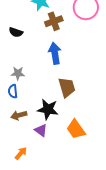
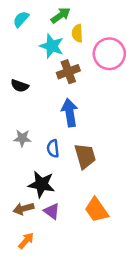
blue semicircle: (13, 91) -> (53, 148), moved
black star: (48, 109) -> (41, 184), moved
brown arrow: (19, 115) -> (24, 209), moved

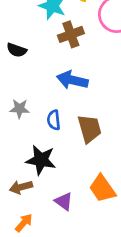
blue arrow: (70, 113) -> (72, 80), turned -68
purple triangle: (52, 211) -> (64, 201), moved

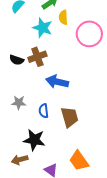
brown cross: (71, 34) -> (37, 57), moved

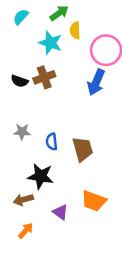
blue arrow: (57, 82) -> (96, 82), moved, turned -80
orange trapezoid: (79, 161) -> (94, 201), turned -35

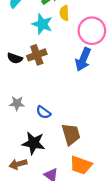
blue semicircle: (52, 142) -> (43, 112), turned -48
brown trapezoid: (83, 149) -> (71, 134), moved

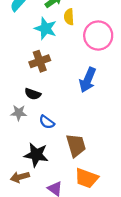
black semicircle: (15, 58) -> (33, 94), moved
blue arrow: (83, 59) -> (88, 80), moved

